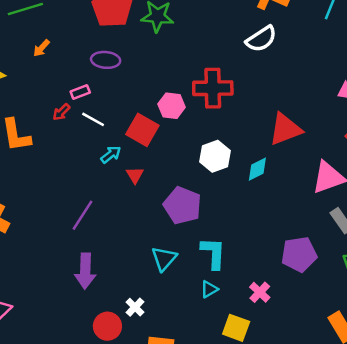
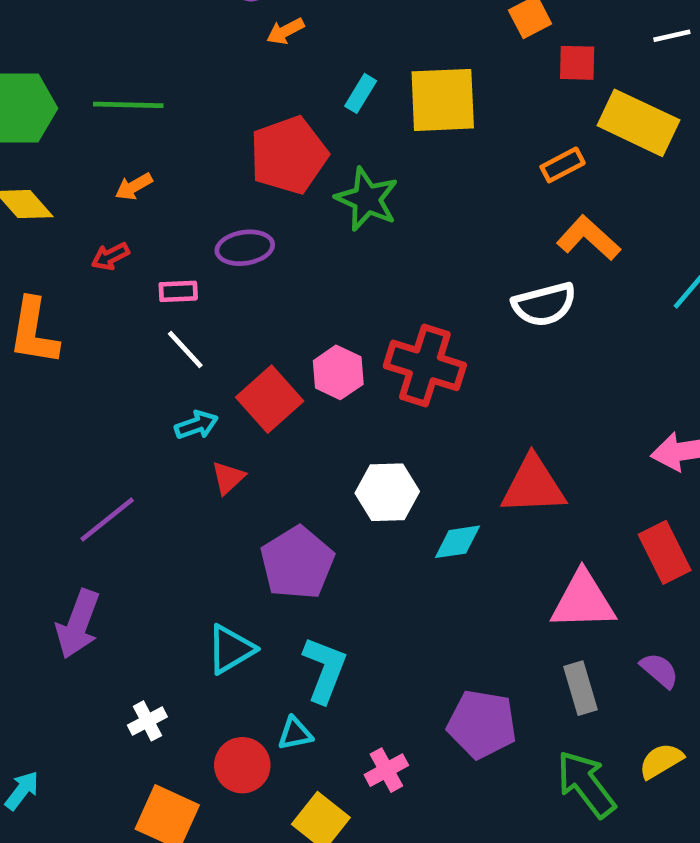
purple ellipse: (106, 60) -> (245, 248), turned -32
red arrow: (61, 112) -> (110, 256), moved
red circle: (107, 326) -> (242, 765), moved

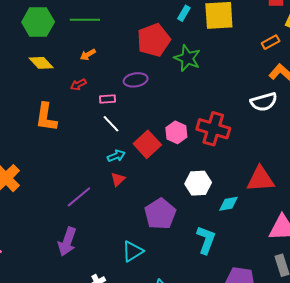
red triangle: (228, 478) -> (118, 179), moved
cyan L-shape: (325, 670) -> (206, 240), moved

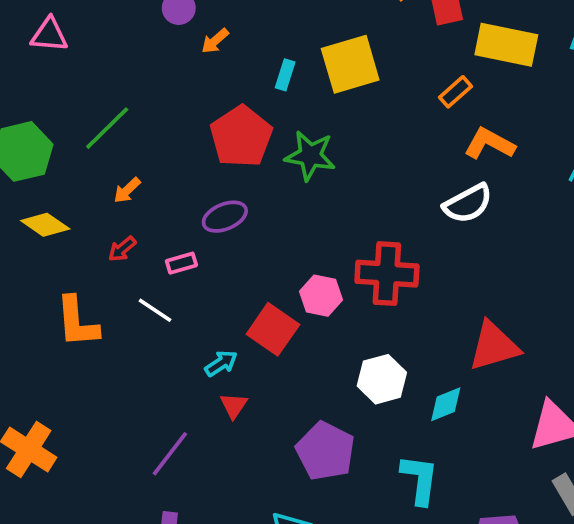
green line: (85, 20) -> (107, 128), turned -32
white line: (111, 124) -> (155, 310), moved

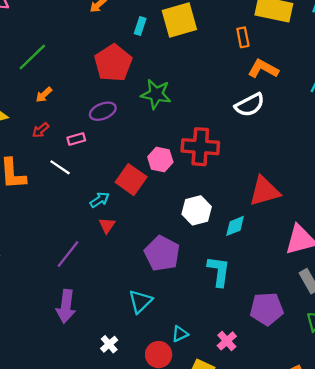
orange rectangle: (456, 92) -> (243, 37), turned -60
green star: (310, 156) -> (156, 94), moved

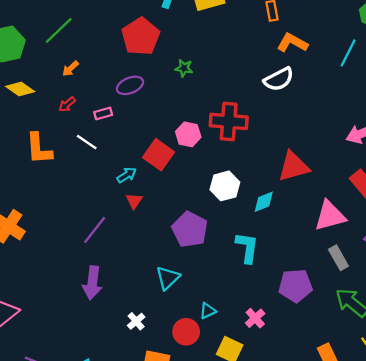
green star: (156, 94) -> (184, 68), size x0.6

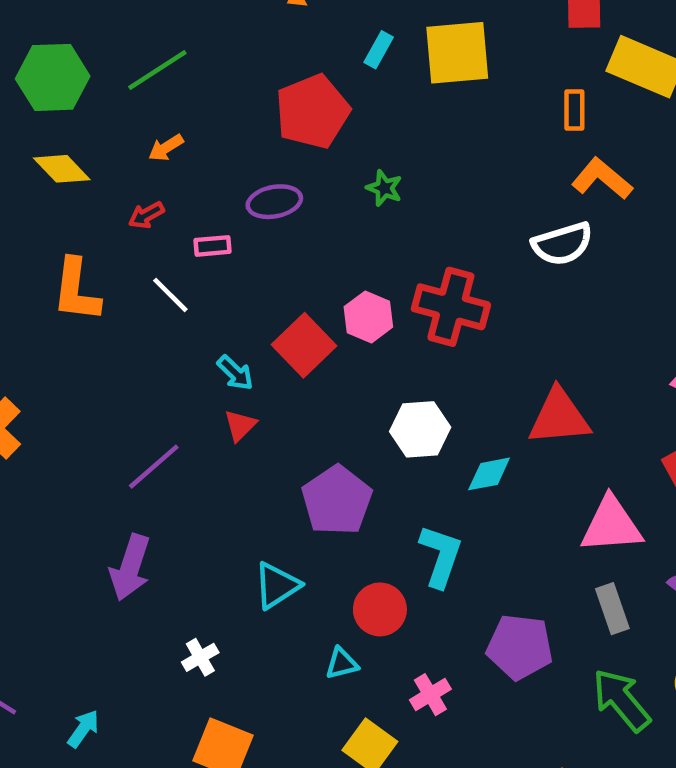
cyan arrow: (127, 175) -> (235, 373), turned 66
red circle: (186, 332) -> (380, 609), moved

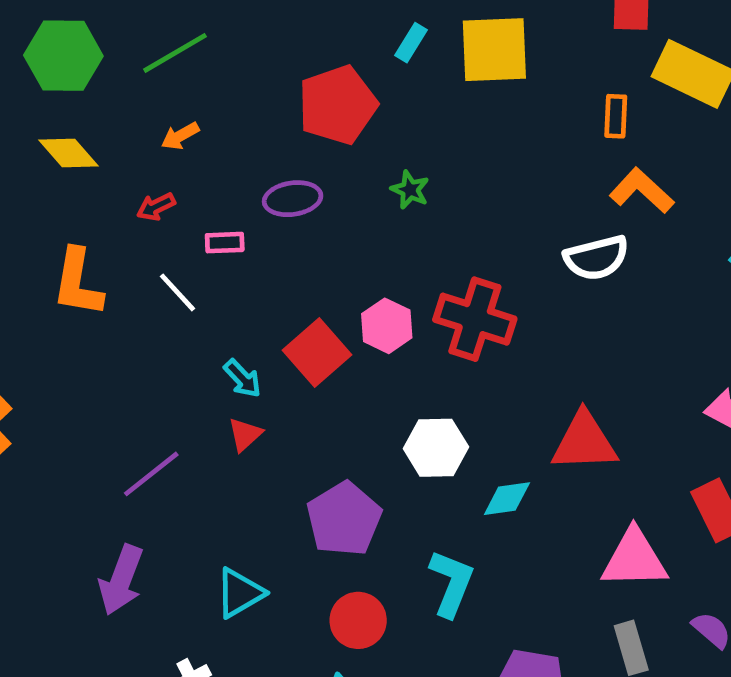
cyan triangle: (277, 585) -> (240, 593), moved
red circle: (380, 609) -> (358, 620), moved

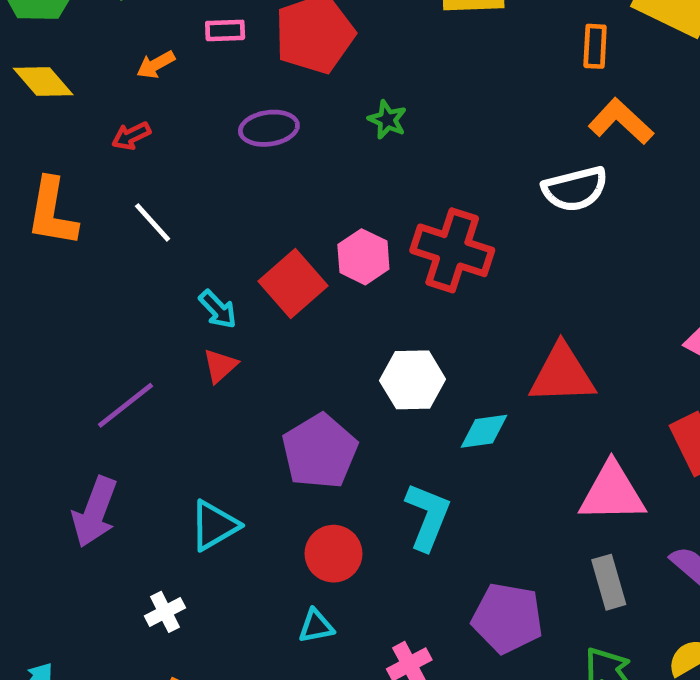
pink rectangle: (225, 243) -> (225, 30), moved

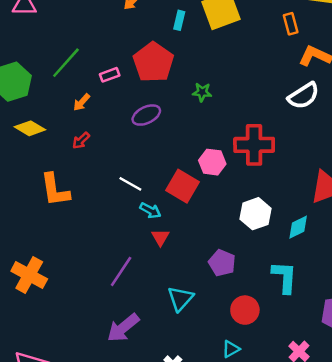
white line: (153, 222) -> (130, 184), moved
purple pentagon: (320, 451) -> (222, 263), size x0.7
purple arrow: (95, 512) -> (123, 328), turned 48
cyan triangle: (214, 526) -> (180, 298), moved
cyan triangle: (316, 626) -> (231, 349), moved

